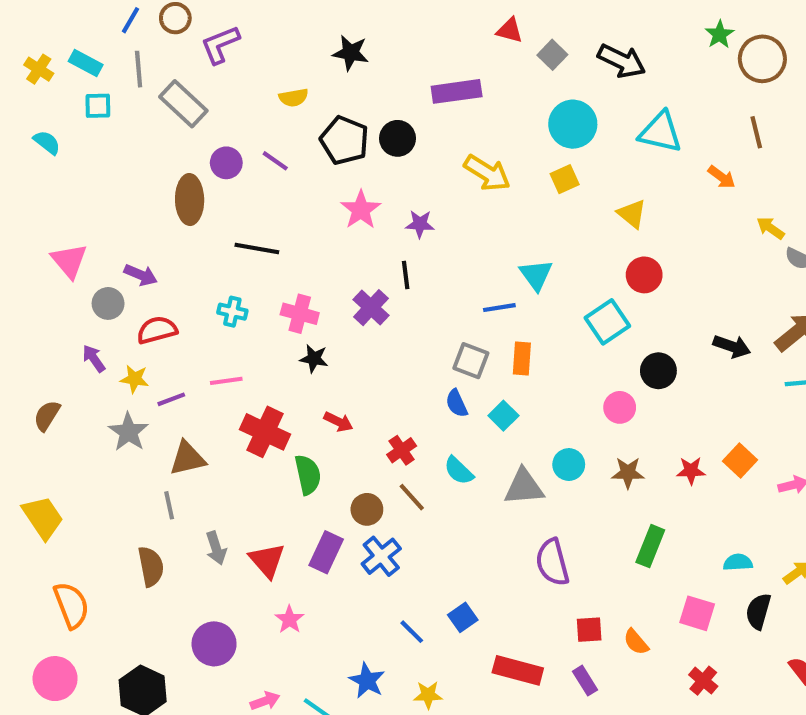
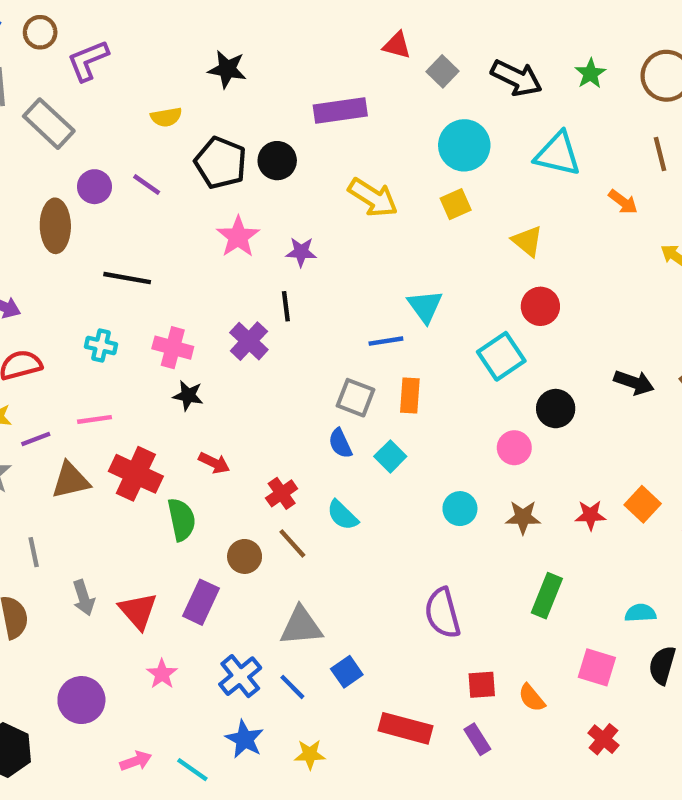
green star: (720, 34) -> (590, 74), moved
brown triangle: (188, 458) -> (71, 480), moved
gray triangle: (524, 487) -> (301, 626), moved
blue cross: (381, 556) -> (240, 676), moved

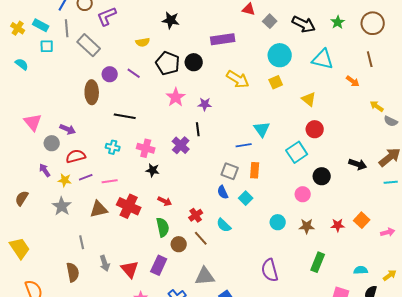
purple line: (36, 439) -> (86, 177), moved
green semicircle: (181, 519) -> (163, 227), moved

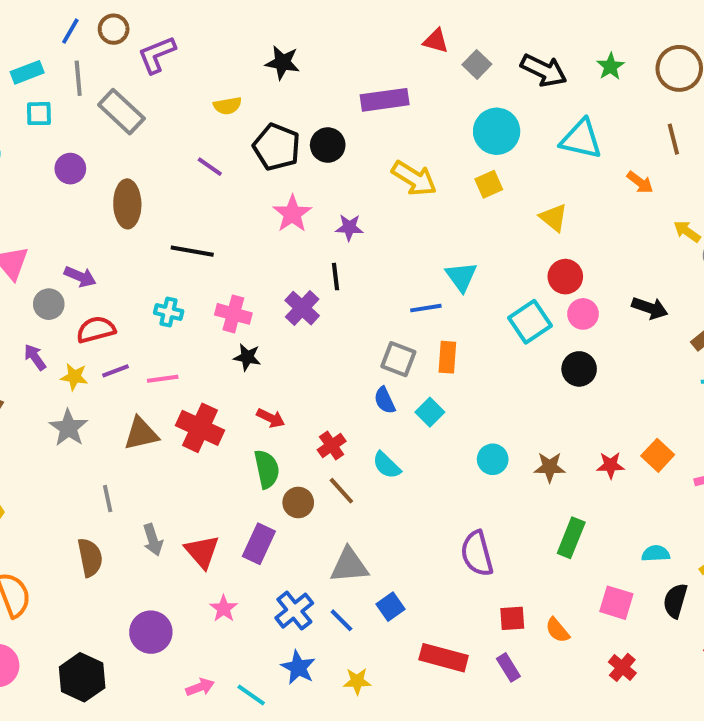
cyan rectangle: (41, 25) -> (27, 72), turned -49
purple circle: (110, 74) -> (70, 169), moved
black arrow: (358, 164) -> (650, 308), moved
pink circle: (303, 194) -> (583, 314), moved

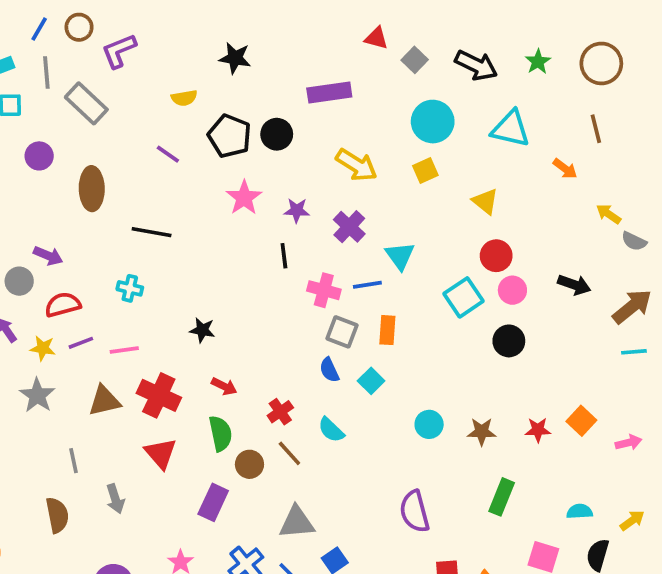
purple cross: (302, 308) -> (349, 227), moved
pink cross: (233, 314) -> (324, 290), moved
red triangle: (202, 552) -> (161, 453), moved

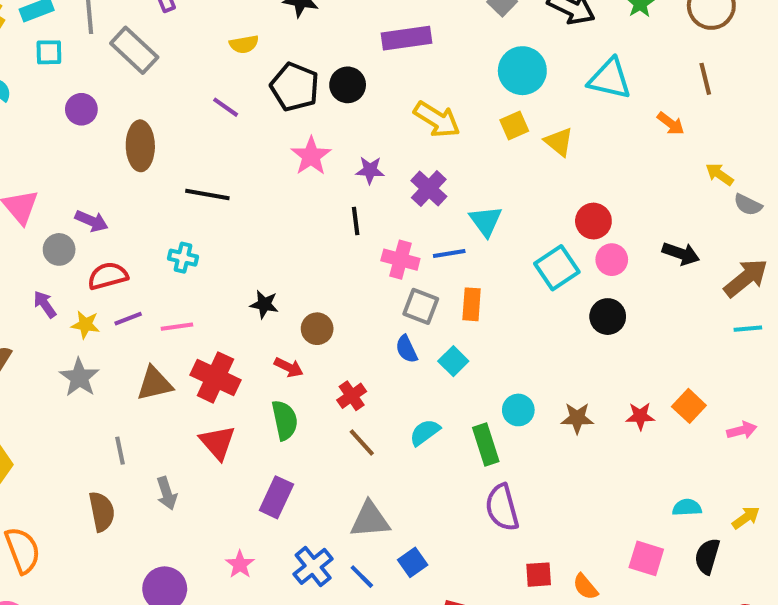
yellow triangle: (485, 201) -> (559, 142), moved
cyan semicircle: (331, 430) -> (425, 432), moved, turned 100
brown circle: (249, 464) -> (317, 329), moved
green rectangle: (502, 497) -> (486, 445), moved, turned -40

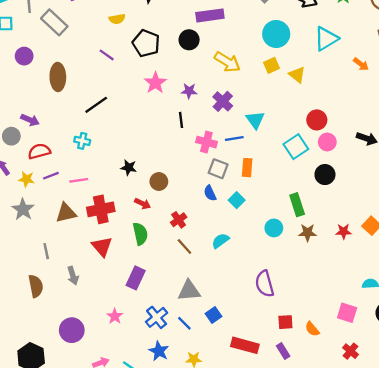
cyan triangle: (610, 79) -> (326, 39), turned -44
black circle: (348, 85) -> (189, 40), moved
black line: (207, 195) -> (96, 105), turned -45
red cross: (216, 377) -> (101, 209), turned -36
green rectangle: (486, 445) -> (297, 205), moved

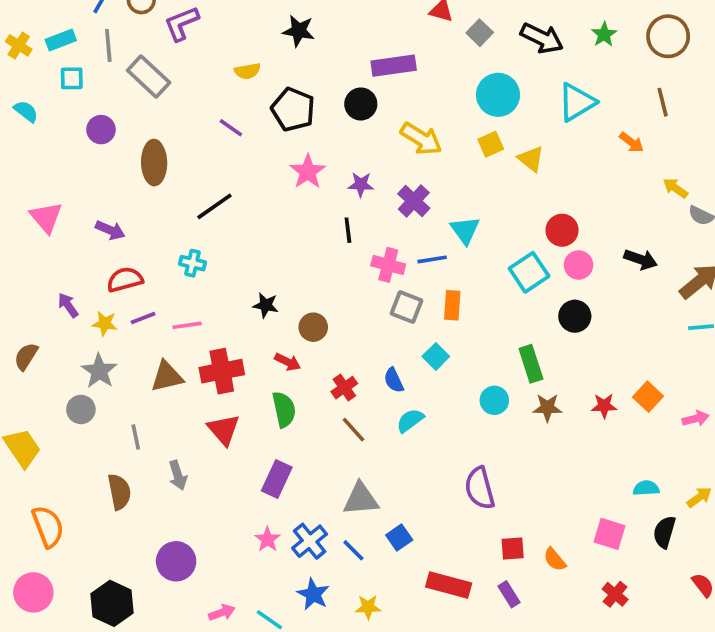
gray circle: (11, 136) -> (81, 409), moved
blue semicircle: (210, 193) -> (394, 380), moved
pink star: (115, 316) -> (267, 539), moved

